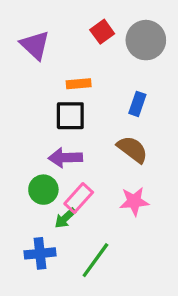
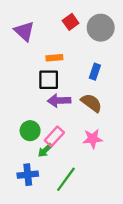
purple arrow: (65, 158) -> (59, 101), moved

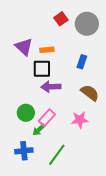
purple triangle: (24, 31) -> (24, 47), moved
brown semicircle: (91, 103) -> (90, 93), moved

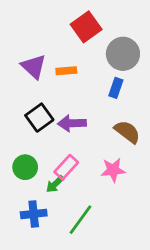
red square: (61, 19) -> (86, 27), size x1.5
gray circle: (87, 24) -> (123, 54), moved
black square: (42, 69) -> (39, 118), moved, turned -36
green circle: (26, 113) -> (25, 167), moved

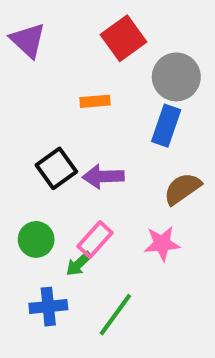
purple triangle: (34, 67) -> (28, 40), moved
blue rectangle: (116, 88) -> (166, 126), size x1.4
brown semicircle: (127, 132) -> (182, 189), turned -72

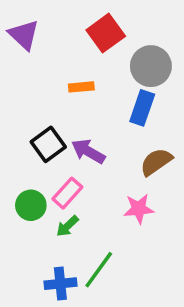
purple arrow: (103, 176) -> (88, 151), turned 32
pink rectangle: (95, 239) -> (67, 193), moved
blue cross: (48, 307) -> (60, 284), moved

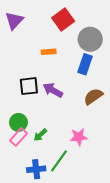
purple triangle: (24, 35) -> (14, 21), turned 30
black square: (48, 144) -> (29, 86), turned 30
pink rectangle: (67, 193) -> (18, 137), moved
pink star: (139, 209) -> (79, 137), moved

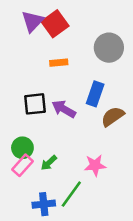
red square: (63, 20) -> (55, 24), moved
purple triangle: (14, 21) -> (33, 21), moved
blue rectangle: (85, 64) -> (95, 94), moved

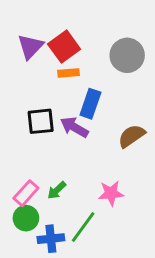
purple triangle: (33, 21) -> (30, 47), moved
red square: (55, 24) -> (64, 47), moved
blue rectangle: (95, 94) -> (90, 104), moved
green circle: (22, 148) -> (26, 218), moved

